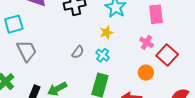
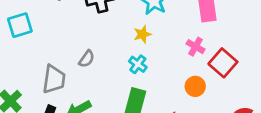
gray trapezoid: (27, 51) -> (54, 79), moved, turned 35
gray semicircle: (78, 52) -> (87, 59), moved

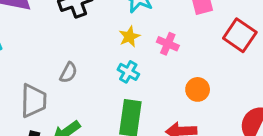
pink cross: (195, 47) -> (168, 44), moved
red square: (223, 63) -> (240, 35), moved

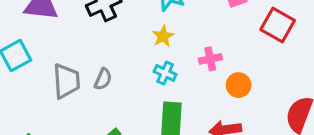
pink cross: (168, 44) -> (210, 59), moved, turned -30
gray trapezoid: (34, 101) -> (66, 81), moved

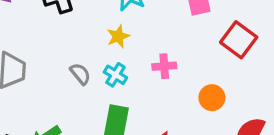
gray semicircle: (103, 79) -> (80, 74), moved, turned -70
orange circle: (239, 85) -> (212, 98), moved

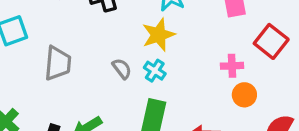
yellow star: (118, 36) -> (158, 35), size x1.5
pink cross: (164, 66) -> (232, 66), moved

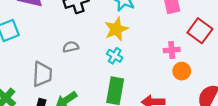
gray trapezoid: (58, 63) -> (42, 74), moved
gray semicircle: (122, 69) -> (71, 47), moved, turned -63

